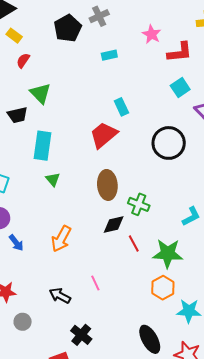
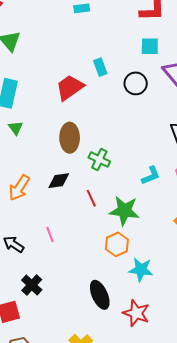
cyan square: (180, 88) -> (150, 46), turned 30
cyan rectangle: (121, 107) -> (100, 67), moved
black circle: (169, 143) -> (136, 83), moved, size x0.7
black diamond: (114, 224) -> (59, 181), moved

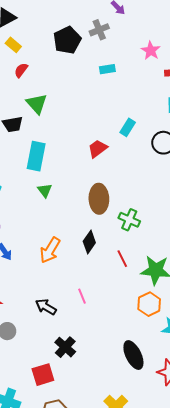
cyan rectangle: (100, 67) -> (128, 127), turned 54
red trapezoid: (70, 88) -> (98, 149), size x0.7
black diamond: (59, 181) -> (89, 242), turned -45

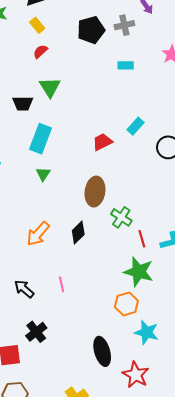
red line: (122, 259) -> (142, 239), moved

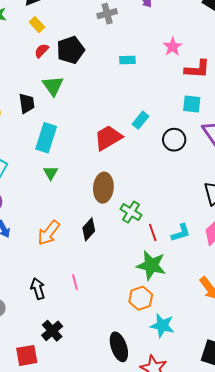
gray cross: (124, 25) -> (107, 14), moved
black pentagon: (91, 30) -> (71, 50), moved
black trapezoid: (23, 103) -> (27, 103), turned -95
red trapezoid: (102, 142) -> (108, 138), size x1.4
black arrow: (24, 289) -> (38, 289), turned 35

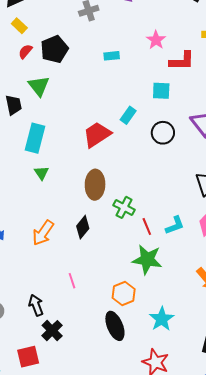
cyan square: (192, 104) -> (161, 91), moved
black arrow: (38, 289) -> (36, 305), moved
orange hexagon: (141, 298) -> (124, 294), moved
cyan star: (162, 326) -> (162, 319), turned 30
black ellipse: (119, 347) -> (115, 326), moved

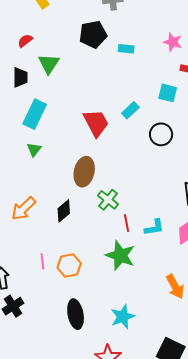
pink star: (156, 40) -> (173, 42), turned -30
black pentagon: (54, 49) -> (93, 34), moved
red semicircle: (25, 51) -> (25, 41), moved
red trapezoid: (97, 135) -> (96, 123), turned 84
orange hexagon: (124, 294) -> (69, 265), moved

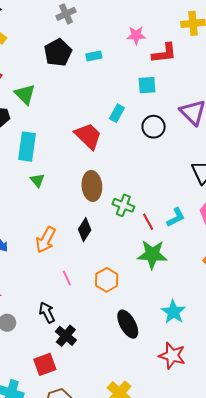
pink line: (42, 261) -> (67, 278), moved

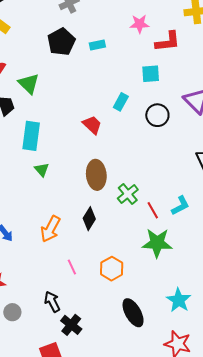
red trapezoid: (88, 136) -> (92, 125), size x0.7
green cross: (123, 205) -> (128, 194), turned 30

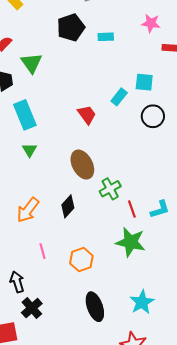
cyan square: (151, 74) -> (144, 82), moved
cyan rectangle: (31, 136) -> (25, 115), turned -40
brown ellipse: (96, 175) -> (82, 165), turned -32

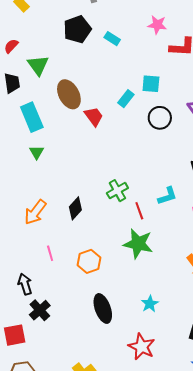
cyan rectangle: (106, 37) -> (112, 39), turned 35
brown ellipse: (82, 165) -> (69, 94), moved
cyan L-shape: (160, 209) -> (167, 196), moved
cyan star: (142, 302) -> (150, 304), size x0.7

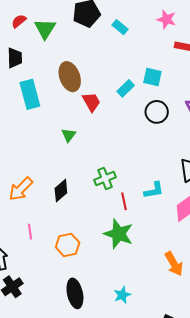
green triangle: (38, 65) -> (45, 29), moved
green triangle: (37, 152) -> (69, 135), moved

